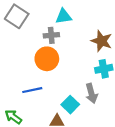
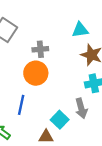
cyan triangle: (64, 16) -> (80, 30), moved
blue line: (32, 90) -> (21, 105), turned -66

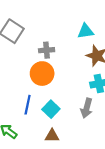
gray arrow: (81, 108) -> (87, 108), turned 30
cyan square: (60, 120) -> (51, 109), moved

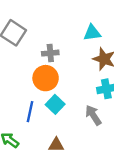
gray arrow: (87, 108) -> (93, 115), turned 132
cyan square: (51, 109) -> (55, 104), moved

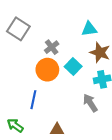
gray cross: (50, 53) -> (52, 47), turned -32
cyan square: (55, 104) -> (73, 66), moved

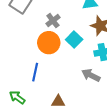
gray arrow: (90, 103) -> (91, 75), turned -30

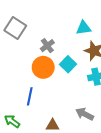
gray arrow: (91, 75) -> (85, 114), moved

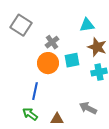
cyan square: (68, 64) -> (72, 60), turned 35
green arrow: (12, 121) -> (30, 114), moved

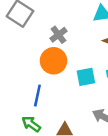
cyan square: (72, 60) -> (86, 77), moved

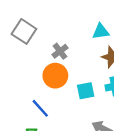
blue line: (37, 96) -> (40, 108), turned -54

